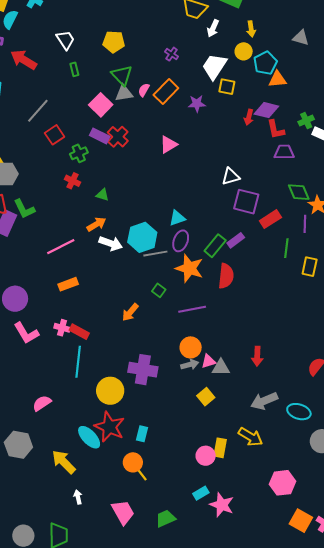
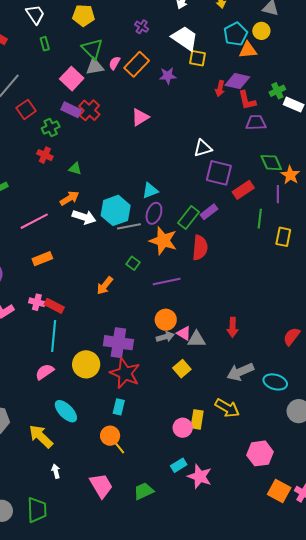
yellow circle: (244, 51) -> (261, 31), moved
white trapezoid: (214, 66) -> (185, 38), turned 92
pink triangle: (208, 361) -> (184, 333), turned 49
pink semicircle: (42, 403) -> (45, 372), moved
red star: (109, 427) -> (125, 373), moved

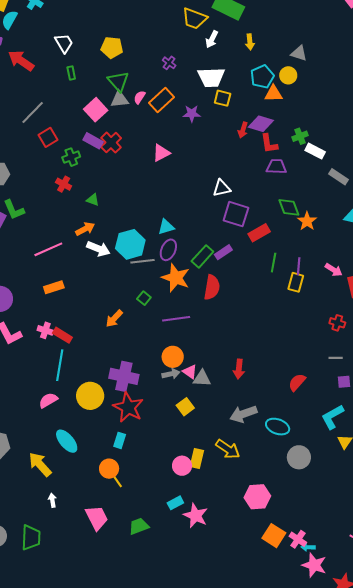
white trapezoid: (185, 38) -> (211, 77), turned 140
purple line: (278, 194) -> (299, 266), moved

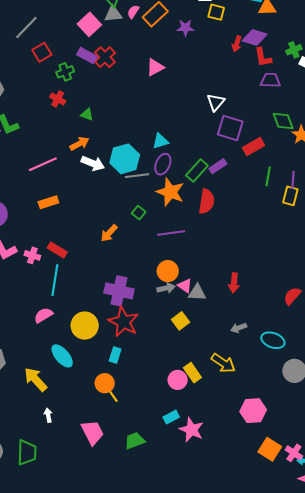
white triangle: (222, 188) -> (216, 102), turned -36
pink cross: (45, 330) -> (32, 255), moved
yellow circle: (90, 396) -> (85, 326), moved
gray arrow: (243, 414) -> (239, 328), size x0.6
yellow rectangle: (197, 459) -> (192, 373), turned -48

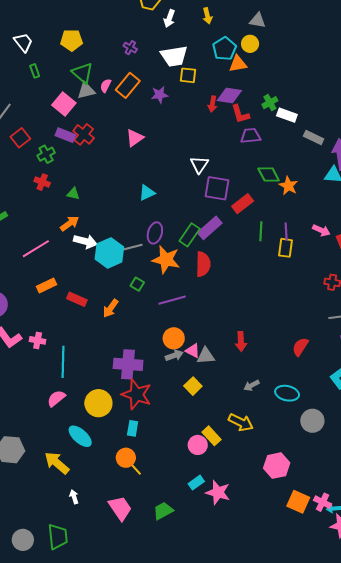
cyan triangle: (160, 141) -> (147, 193), moved
cyan hexagon: (125, 159) -> (109, 253), moved
purple rectangle: (218, 166) -> (210, 228), size x1.4
red rectangle: (57, 250) -> (77, 299), moved

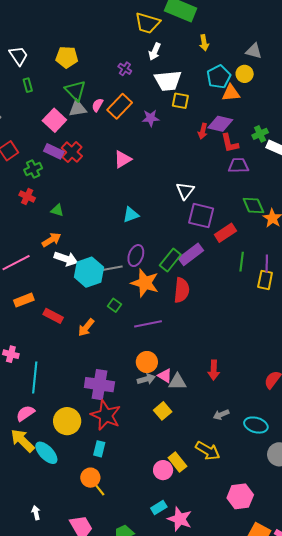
white arrow: (169, 18) -> (155, 52), moved
yellow arrow: (57, 463) -> (22, 441), moved

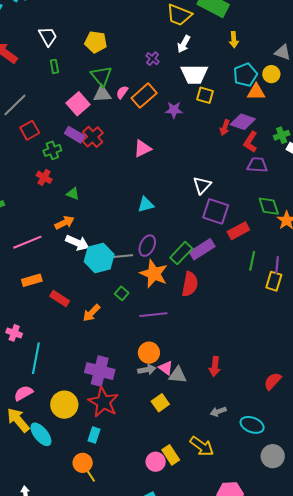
red L-shape: (230, 143) -> (251, 142), turned 40

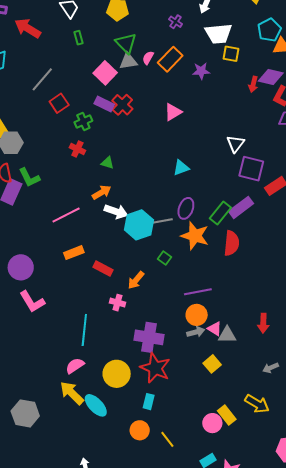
purple line: (153, 315) -> (198, 292), moved
pink cross: (14, 333) -> (117, 303), moved
yellow line: (89, 474) -> (167, 439), moved

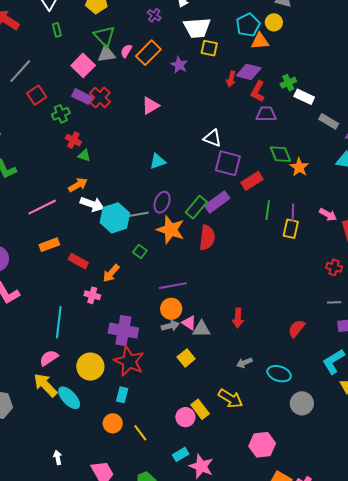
purple star: (201, 71) -> (179, 65), turned 30
white triangle: (235, 144) -> (212, 138), turned -48
red cross: (77, 149) -> (73, 140), moved

